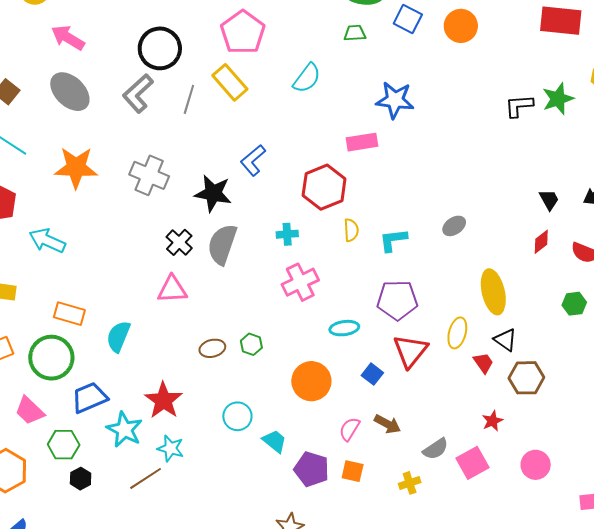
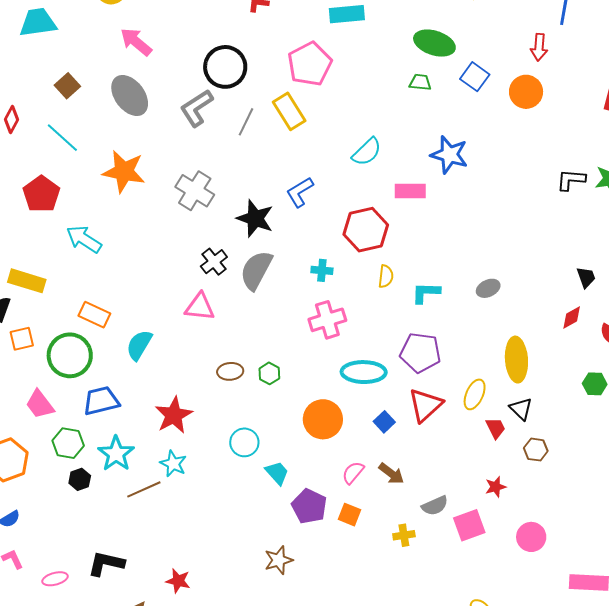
cyan semicircle: (307, 78) -> (367, 152), moved
cyan ellipse: (344, 328) -> (364, 372), size x1.5
brown hexagon: (526, 378) -> (536, 450), size x0.7
cyan star: (124, 429) -> (116, 454), moved

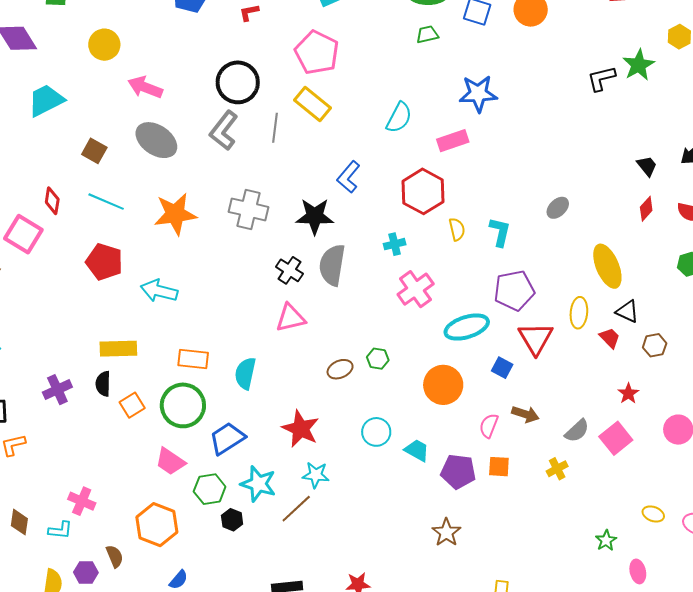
cyan L-shape: (426, 293) -> (500, 232), turned 120

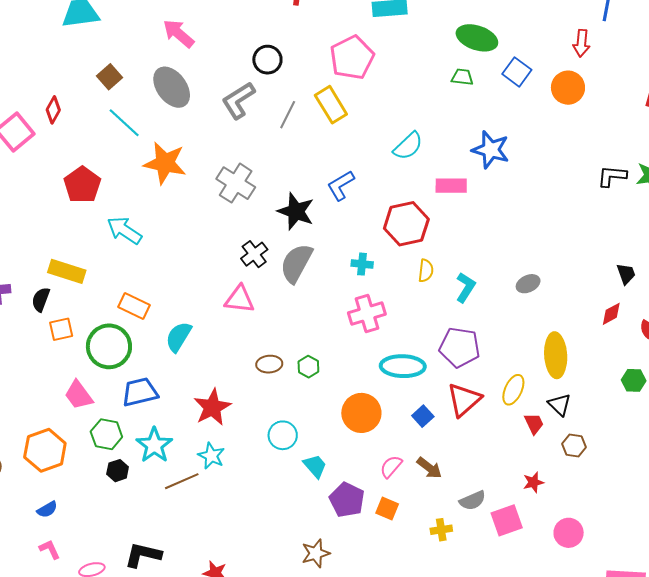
black circle: (238, 82) -> (267, 60), size x0.7
cyan line: (106, 202) -> (124, 123), moved

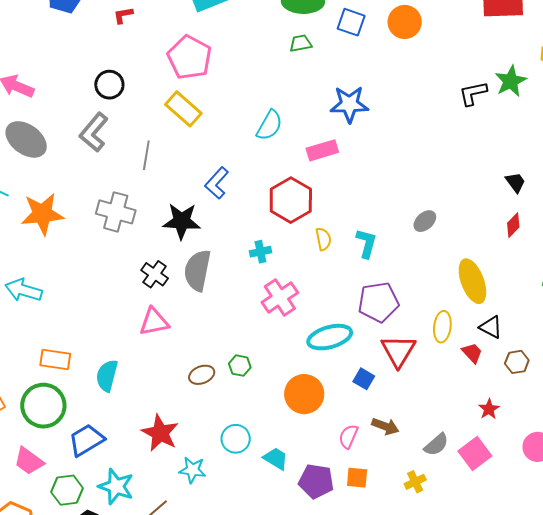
gray line: (288, 115) -> (146, 155), moved
cyan star: (211, 456) -> (192, 470), moved

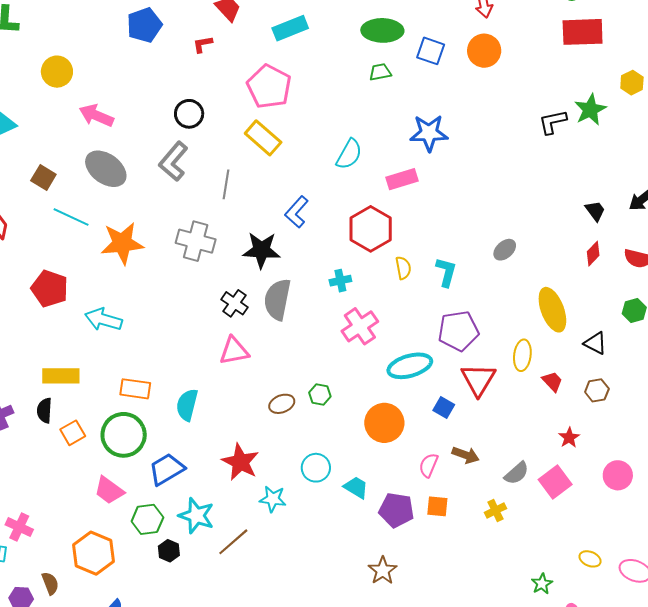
black triangle: (491, 327) -> (595, 343), moved

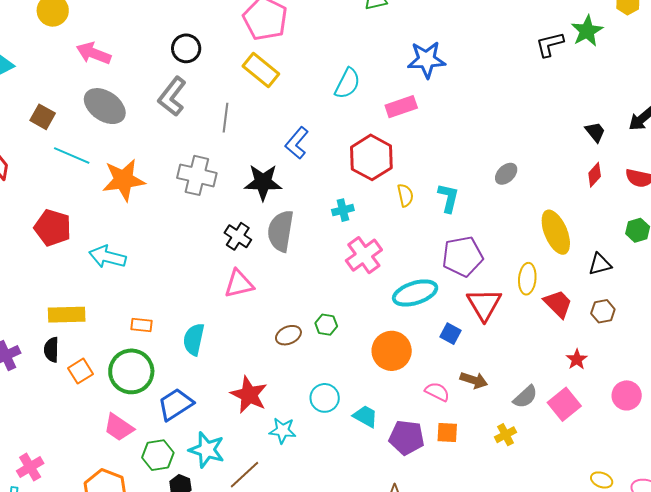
black triangle: (595, 343) -> (600, 264), turned -40
red trapezoid: (552, 381) -> (558, 304), size x1.4
orange rectangle: (135, 389) -> (142, 325), size x0.7
pink semicircle: (429, 465) -> (437, 392), turned 95
pink cross: (19, 527) -> (30, 467), turned 36

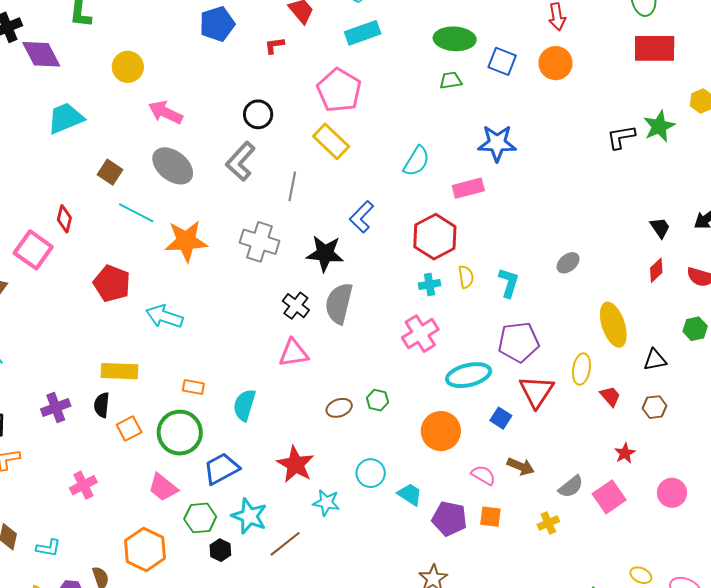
cyan cross: (343, 210) -> (429, 284), moved
red trapezoid: (558, 304) -> (610, 396), size x0.7
pink cross: (30, 467) -> (83, 485), moved

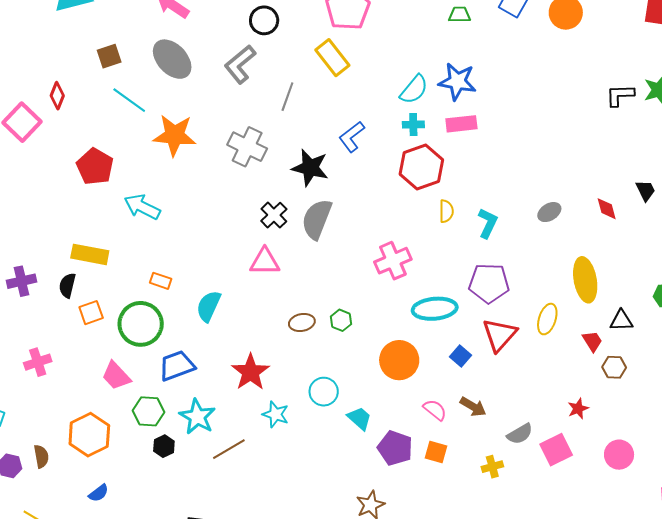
blue star: (497, 143) -> (457, 82), moved
brown square: (110, 172) -> (109, 56), turned 30
red diamond: (656, 270) -> (607, 209), moved, turned -70
cyan cross: (429, 284) -> (413, 125), moved
red trapezoid: (610, 396) -> (592, 341), moved

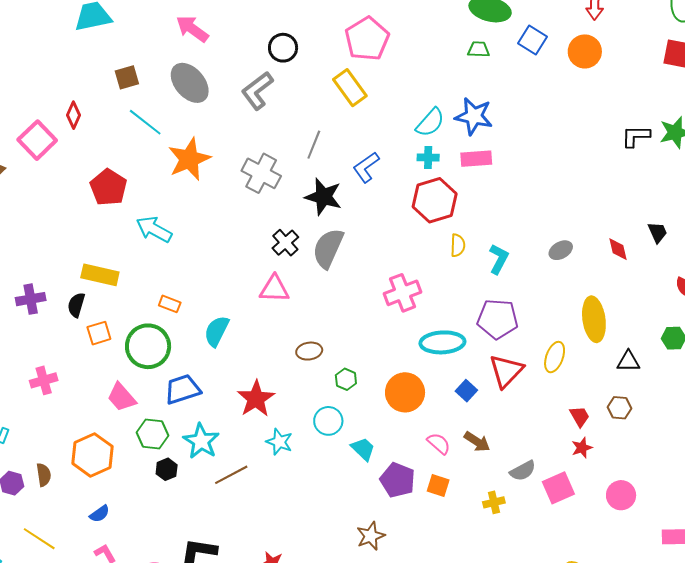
gray line: (287, 97) -> (314, 145), moved
orange star: (175, 135) -> (189, 159), turned -30
green hexagon: (341, 320) -> (346, 379), moved
red trapezoid: (592, 341) -> (580, 416), moved

